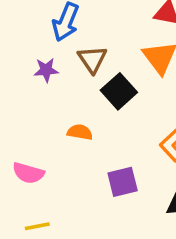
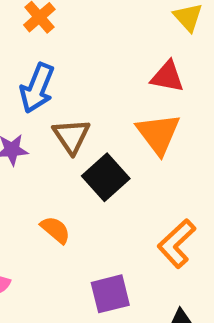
orange semicircle: (80, 132) -> (55, 230), turned 30

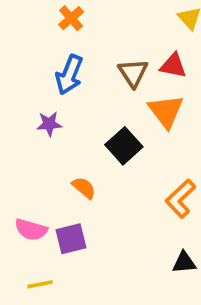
brown triangle: (71, 136) -> (133, 73), moved
purple square: (110, 294) -> (71, 239), moved

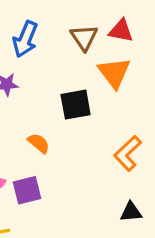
black square: (124, 146) -> (76, 105), turned 32

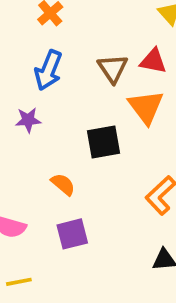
purple square: (27, 190) -> (72, 234), moved

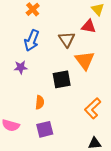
red triangle: (153, 61) -> (89, 26), moved
orange semicircle: (63, 184) -> (40, 102), turned 56

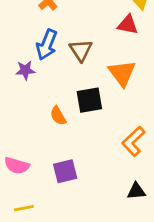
brown triangle: (67, 39) -> (81, 50), moved
purple star: (21, 67) -> (25, 70), moved
orange semicircle: (40, 102) -> (58, 116), moved, turned 144

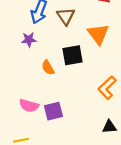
purple star: (25, 70) -> (29, 40), moved
pink semicircle: (17, 166) -> (29, 106), moved

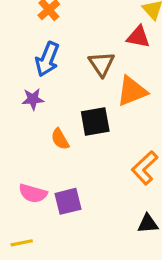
brown triangle: (66, 16) -> (102, 64), moved
orange triangle: (98, 34) -> (132, 91), turned 45

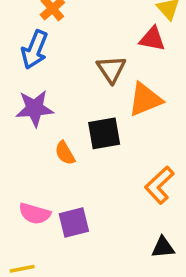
blue arrow: (47, 59) -> (35, 50), moved
purple star: (33, 99) -> (35, 108), size x1.5

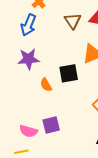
brown triangle: (111, 69) -> (73, 21), moved
pink semicircle: (35, 214) -> (28, 131), moved

